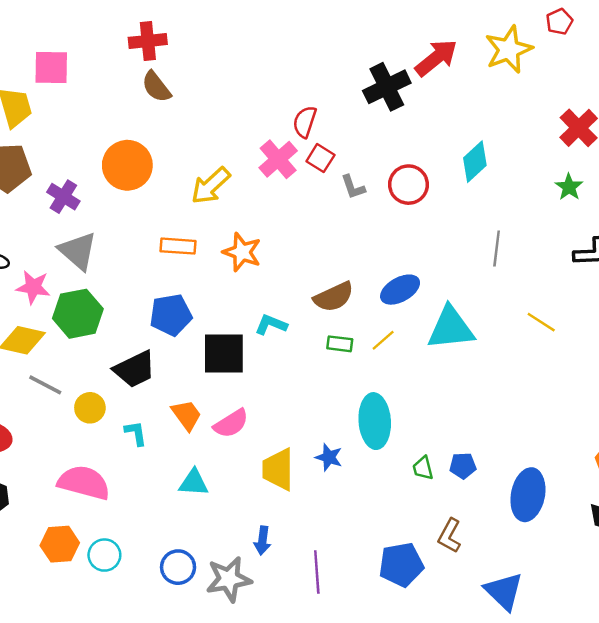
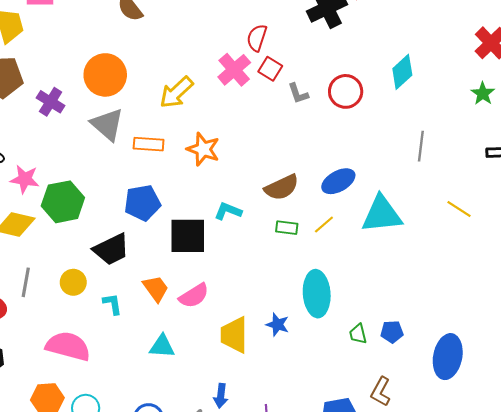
gray triangle: (78, 251) -> (107, 124), moved
gray line: (45, 385) -> (26, 282), moved, turned 72

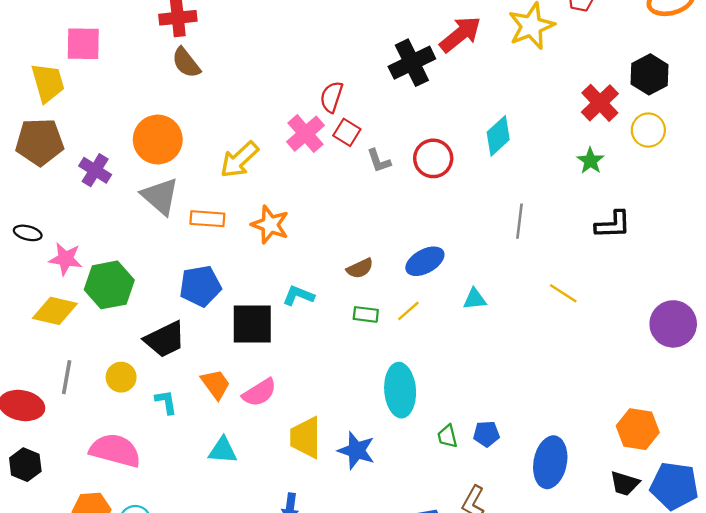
brown semicircle: (282, 187) -> (360, 268), size x0.7
cyan triangle: (382, 214) -> (475, 299), size x0.5
blue star: (277, 325) -> (356, 450), moved, size x1.4

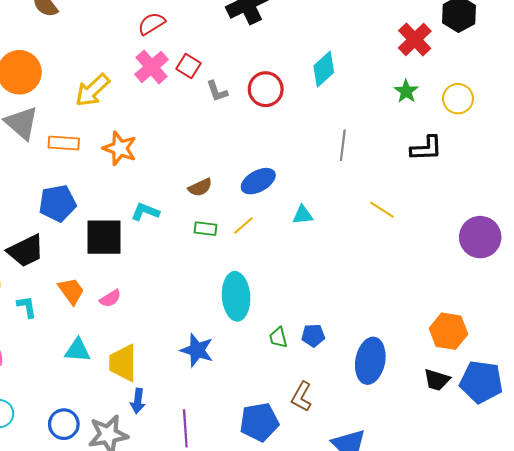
red semicircle: (332, 97) -> (152, 24), moved, turned 40
yellow circle: (648, 130) -> (458, 99), moved
pink semicircle: (259, 392) -> (110, 298), size x0.7
yellow trapezoid: (306, 437) -> (123, 363), moved

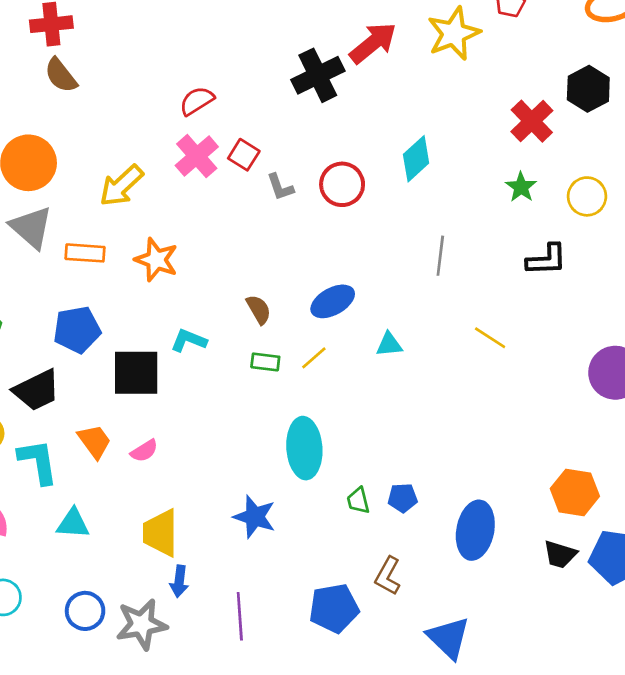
brown semicircle: (200, 187) -> (259, 309), turned -95
cyan L-shape: (27, 307) -> (38, 462), size x1.6
cyan triangle: (78, 350) -> (73, 523), moved

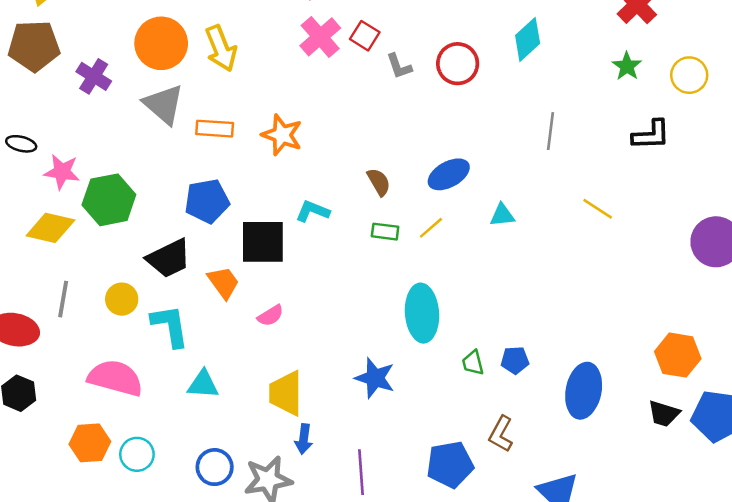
yellow arrow: (121, 186) -> (221, 48), moved, turned -69
orange trapezoid: (94, 441) -> (223, 283), moved

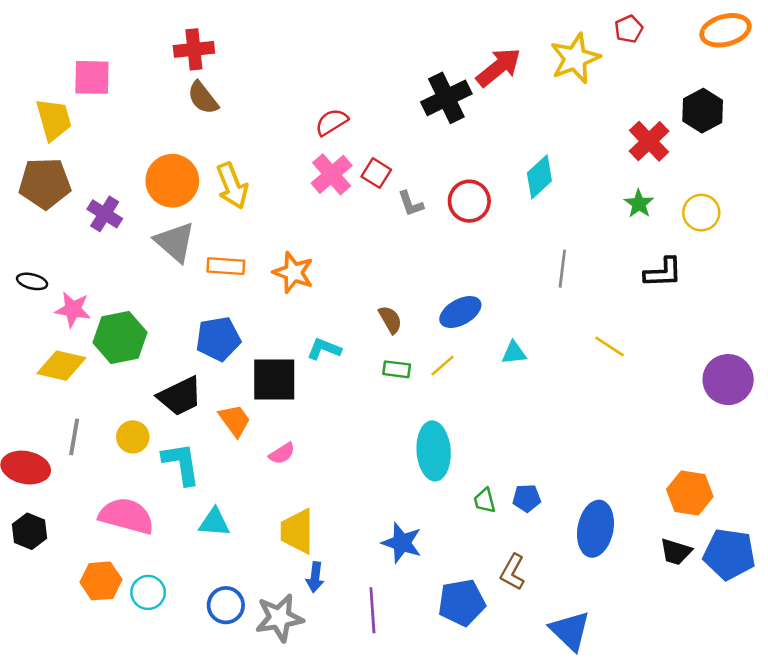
blue star: (375, 378) -> (402, 543), moved

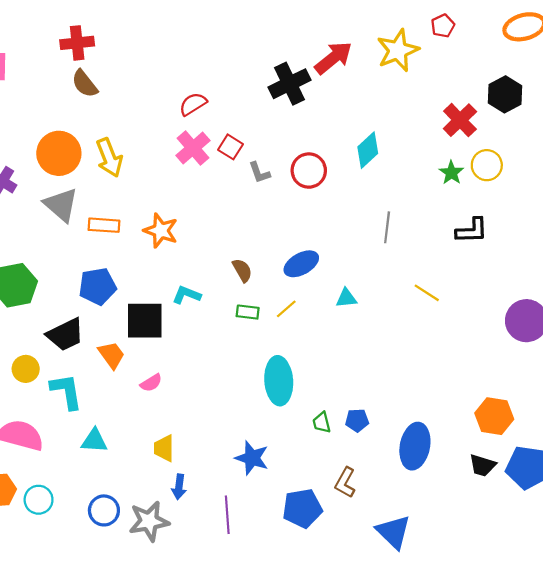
yellow circle: (701, 213) -> (487, 165), moved
yellow trapezoid: (297, 531) -> (164, 448), size x0.7

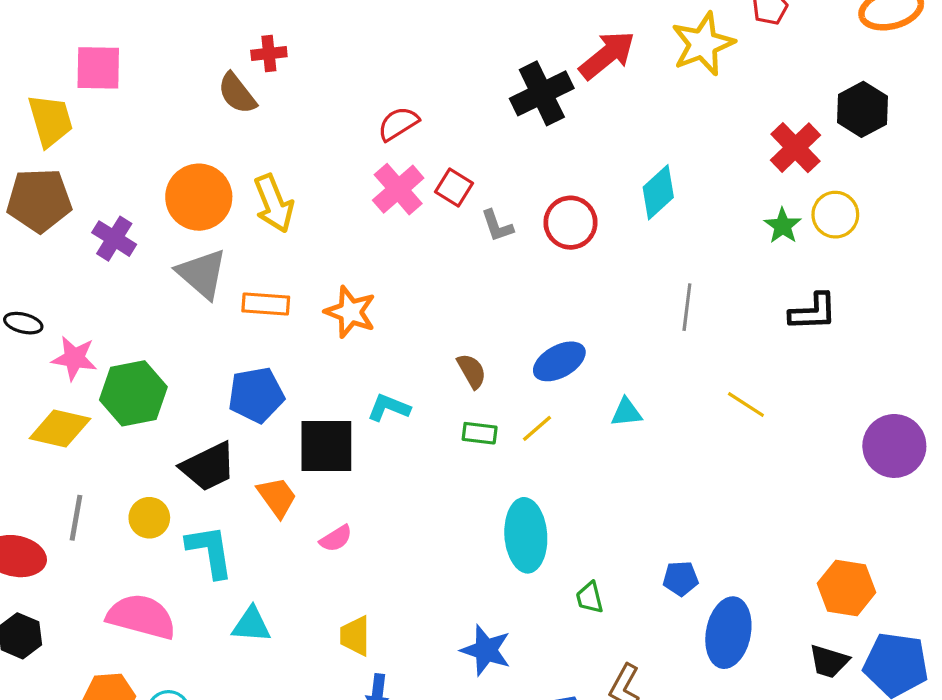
red cross: (77, 43) -> (269, 53), moved, size x0.7
blue pentagon: (357, 420) -> (681, 578), moved

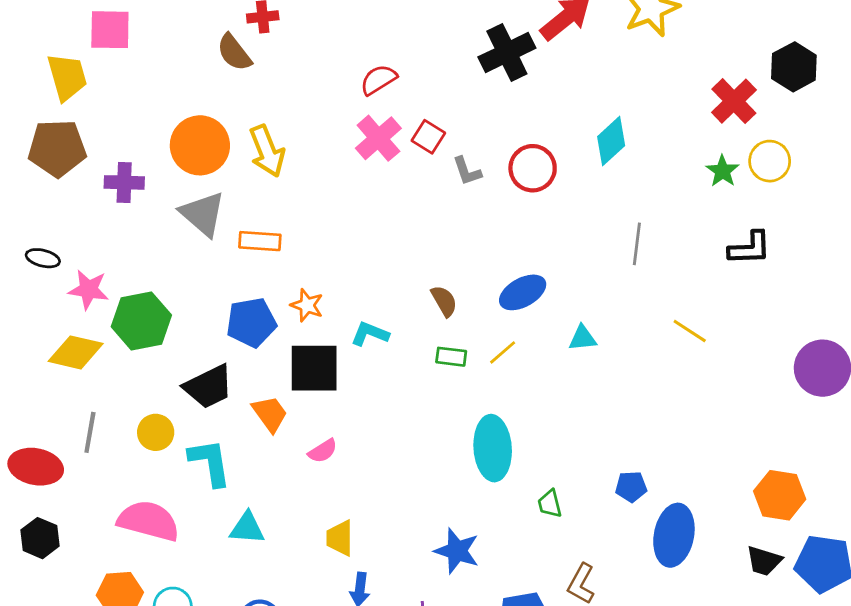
purple cross: (114, 239) -> (124, 182), turned -30
orange star: (350, 312) -> (307, 305), moved, size x0.7

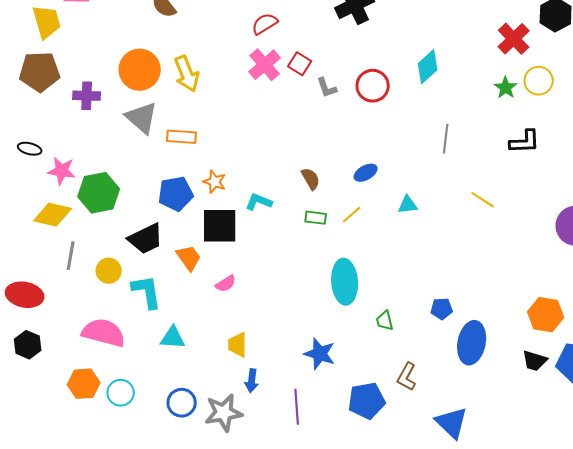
blue ellipse: (523, 292) -> (366, 173), size x0.7
gray line: (90, 432) -> (71, 256), moved

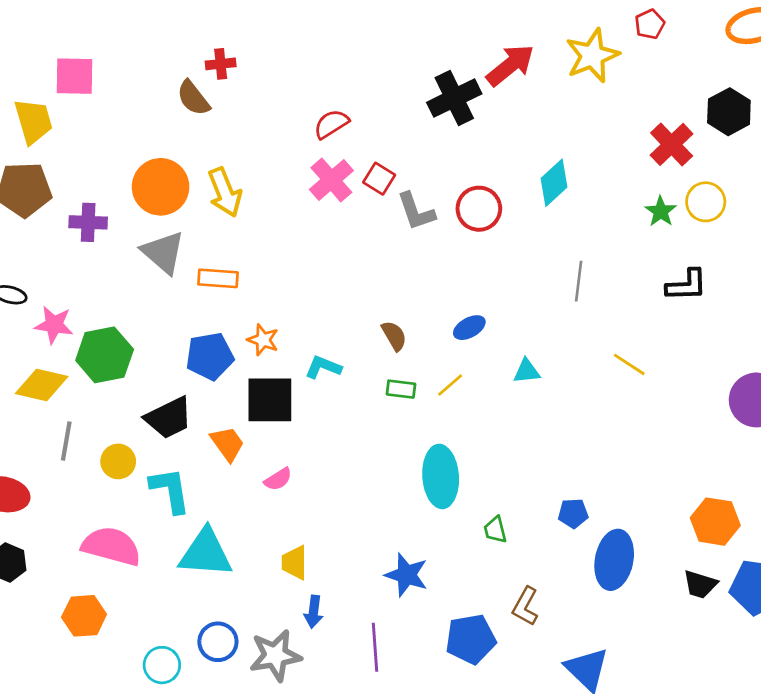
gray L-shape: (327, 88) -> (416, 211), size x1.4
cyan triangle: (173, 338) -> (206, 553), size x1.6
cyan circle: (121, 393) -> (162, 665), moved

